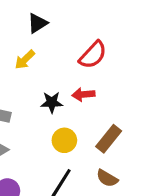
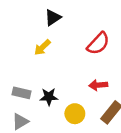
red arrow: (83, 94) -> (98, 85), moved
black star: (52, 102) -> (49, 97), moved

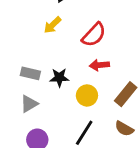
red semicircle: (98, 44) -> (94, 35), moved
red arrow: (98, 85) -> (99, 65), moved

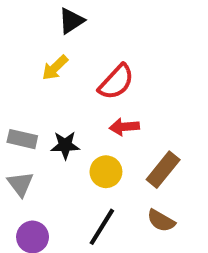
gray triangle: (29, 104) -> (20, 184), turned -36

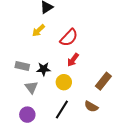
red arrow: (124, 127) -> (73, 60), turned -48
brown rectangle: (163, 170) -> (103, 81), moved
gray triangle: (20, 184) -> (31, 87), moved

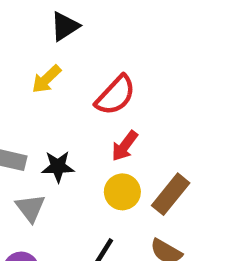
brown rectangle: (103, 81) -> (171, 194), moved
yellow circle: (64, 82) -> (122, 192), moved

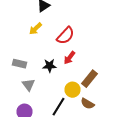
black star: (58, 167) -> (50, 66), moved
yellow circle: (122, 192) -> (72, 90), moved

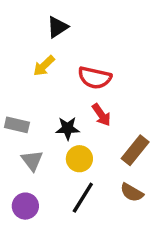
red semicircle: (66, 36) -> (95, 78), turned 60
red arrow: (70, 58) -> (101, 115), turned -72
yellow circle: (72, 90) -> (79, 159), moved

